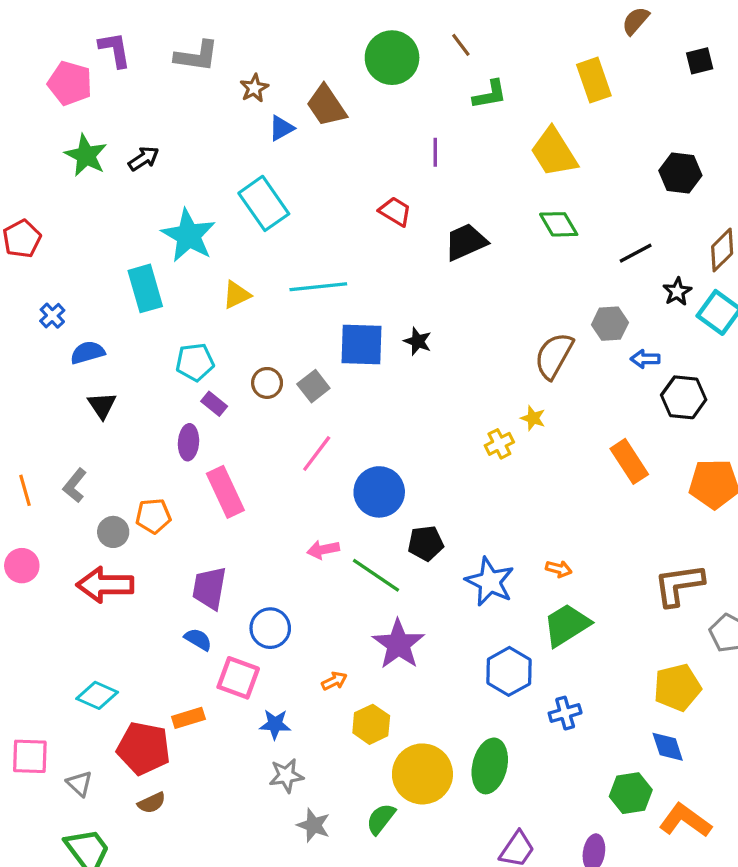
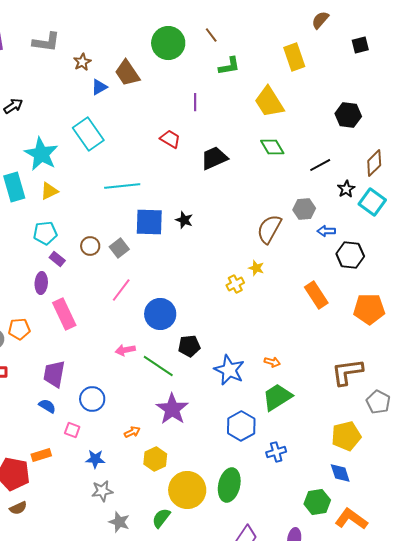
yellow triangle: (237, 295) -> (49, 191), moved
pink square: (238, 678) -> (72, 430), size x0.6

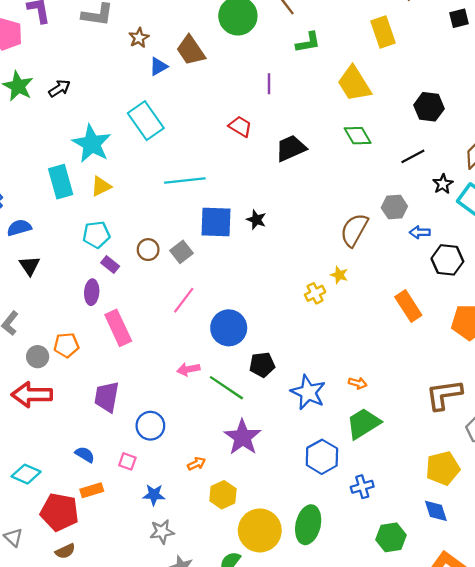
black hexagon: (348, 115) -> (429, 107), moved
blue semicircle: (47, 406) -> (85, 454), moved
green hexagon: (317, 502) -> (391, 537), moved

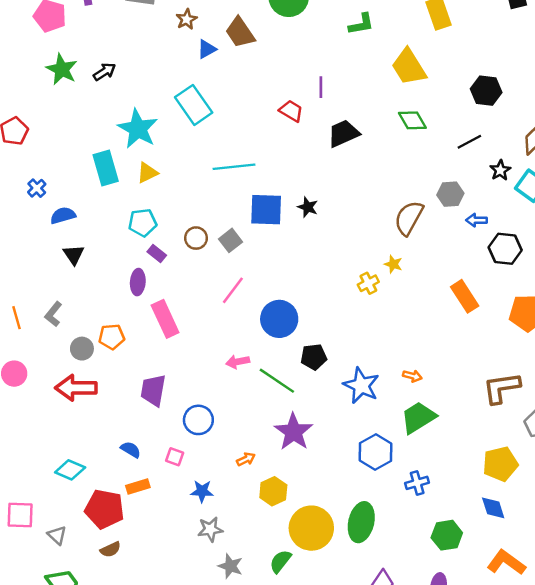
purple line: (269, 84) -> (321, 87), moved

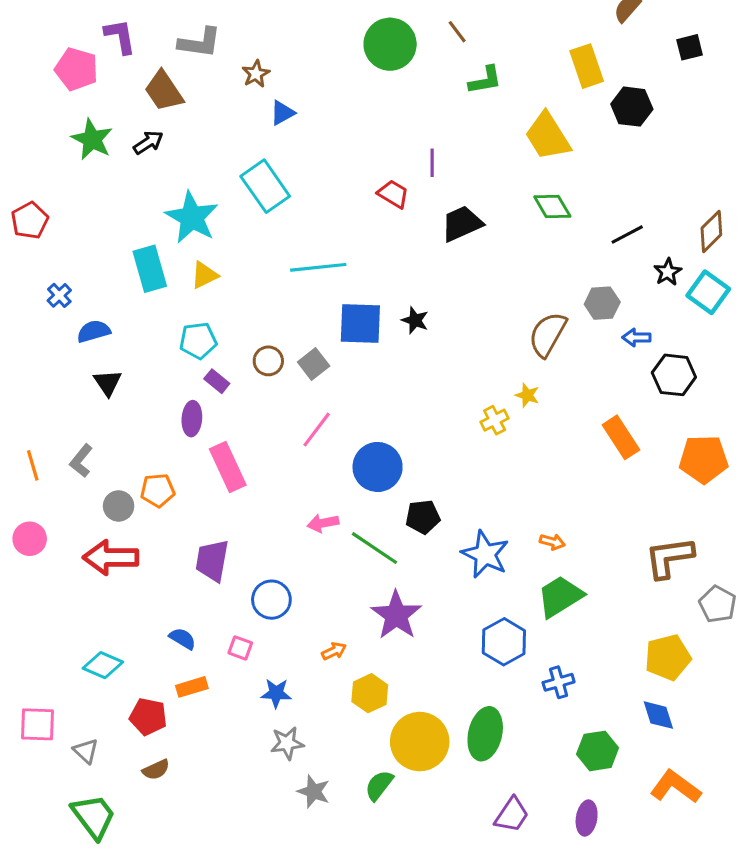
brown trapezoid: (240, 32) -> (164, 91), moved
black hexagon: (486, 91) -> (632, 107), moved
red pentagon: (104, 509) -> (148, 717), size x0.7

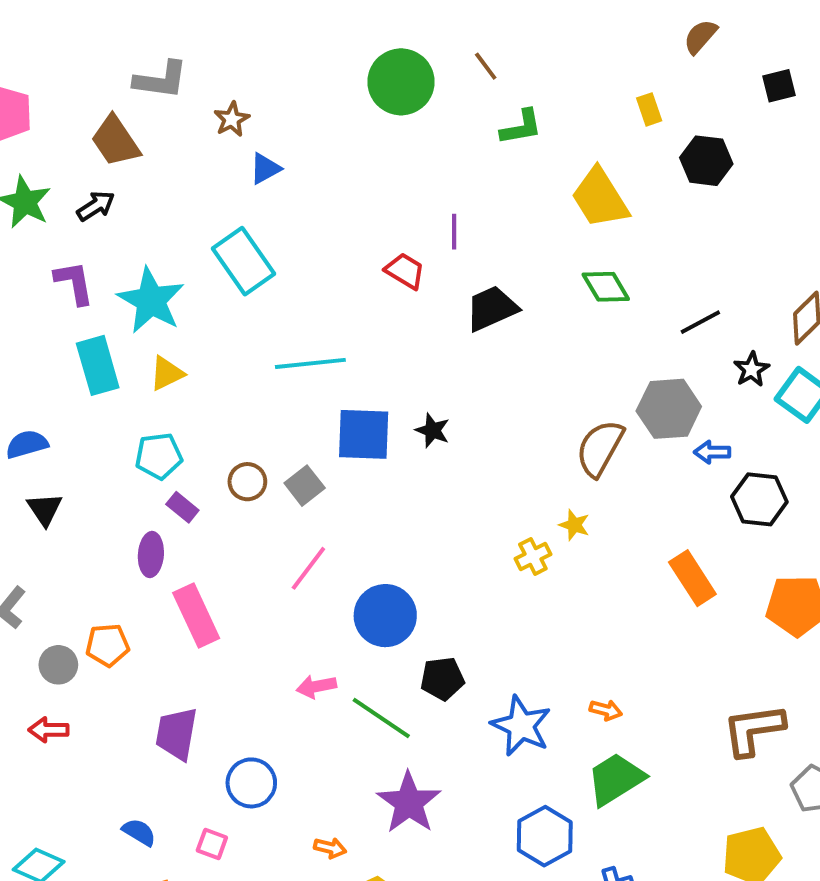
purple L-shape: (120, 36) -> (74, 283), moved
yellow rectangle: (587, 66) -> (649, 109), size x0.6
gray hexagon: (602, 303) -> (669, 409), size x1.4
red arrow: (111, 557) -> (48, 730), size x0.6
orange arrow: (334, 651) -> (330, 848), turned 40

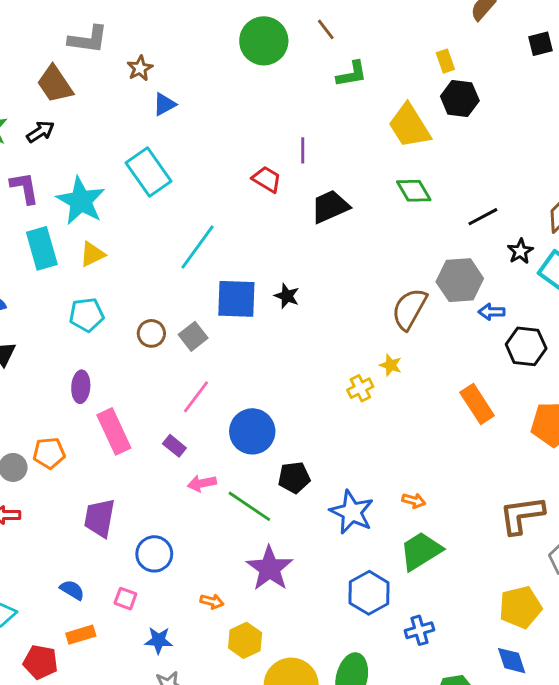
black hexagon: (706, 161) -> (460, 99), moved
cyan line: (310, 363) -> (198, 247), turned -48
purple rectangle: (182, 507) -> (174, 446), moved

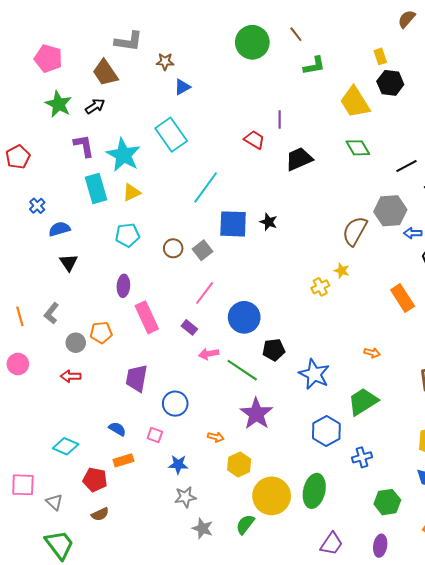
brown star: (140, 68) -> (165, 62), turned 30
orange arrow: (414, 501) -> (372, 353), moved

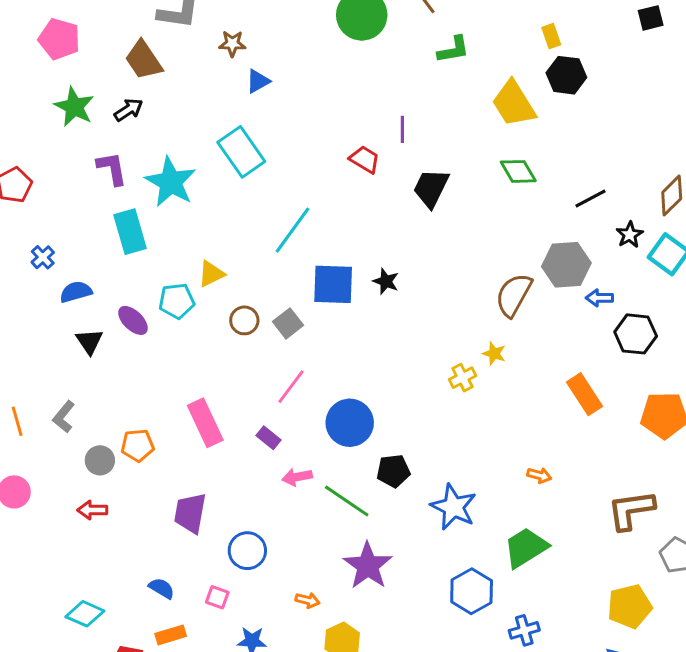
black trapezoid: (299, 159) -> (431, 188), turned -40
yellow triangle: (132, 192) -> (211, 274), moved
purple ellipse: (123, 286) -> (133, 320), moved, turned -50

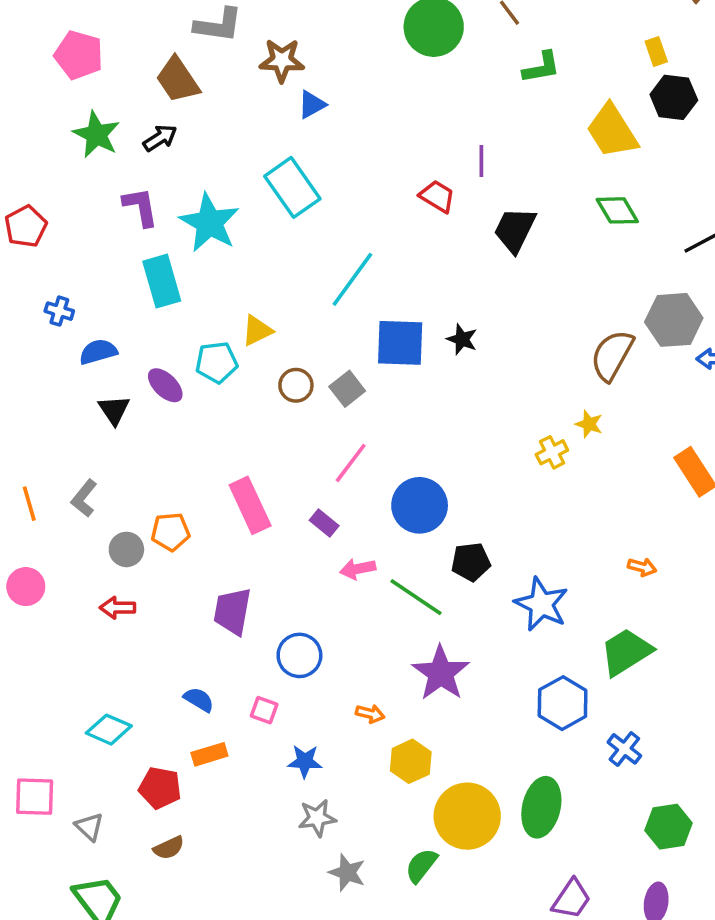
brown star: (232, 44) -> (282, 60), size x1.4
blue cross: (43, 257) -> (59, 311), turned -30
blue cross: (524, 630) -> (624, 749), turned -36

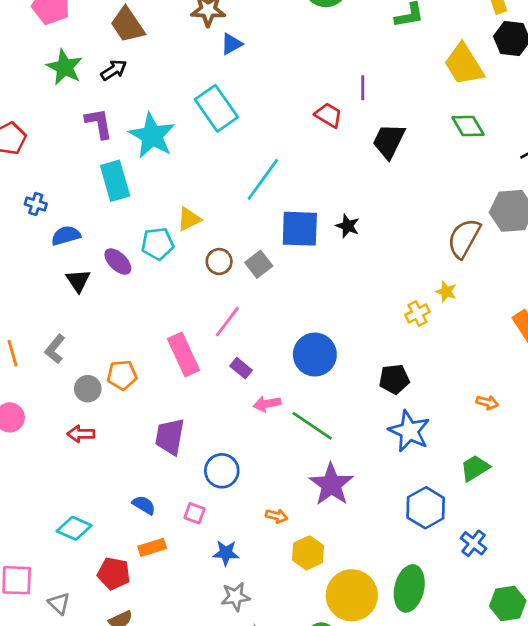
pink line: (351, 463) -> (227, 322), moved
black pentagon: (471, 562) -> (394, 379), moved
green trapezoid: (626, 652) -> (475, 468), size x0.7

